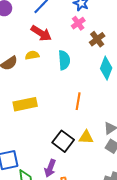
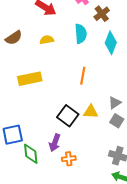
yellow semicircle: (32, 55) -> (47, 40), moved
cyan semicircle: (64, 60) -> (81, 34), moved

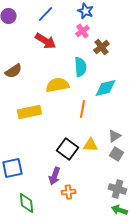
yellow semicircle: (47, 40) -> (57, 85), moved, size x1.6
cyan diamond: (111, 43) -> (105, 88), moved, turned 55
green diamond: (31, 154) -> (26, 203), moved

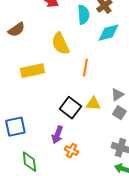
cyan semicircle: (80, 67) -> (83, 15), moved
yellow semicircle: (57, 85) -> (60, 44), turned -105
cyan diamond: (105, 88) -> (108, 33), moved
orange cross: (68, 192) -> (71, 151), turned 32

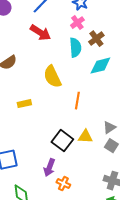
yellow rectangle: (32, 71) -> (24, 104), size x0.6

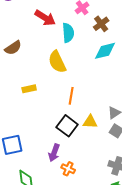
cyan semicircle: (75, 48) -> (68, 33), moved
orange line: (77, 101) -> (71, 96), moved

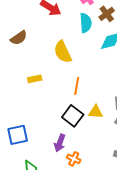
cyan semicircle: (68, 33) -> (86, 23), moved

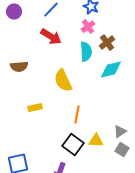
brown semicircle: (19, 38) -> (19, 67), turned 30

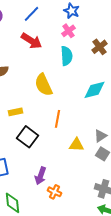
brown cross: (107, 43) -> (100, 47), moved
cyan diamond: (111, 70) -> (94, 90), moved
black square: (73, 145) -> (28, 137), moved

